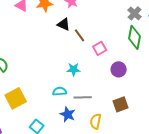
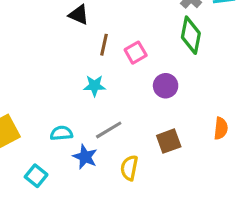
brown line: (80, 35) -> (104, 45), moved, turned 48
cyan semicircle: (60, 91) -> (61, 133), moved
gray line: (83, 97) -> (109, 130), turned -30

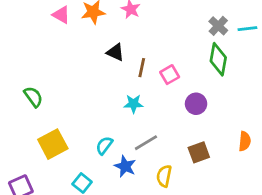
black triangle: (79, 15) -> (115, 52), moved
cyan semicircle: (61, 133) -> (104, 145), turned -48

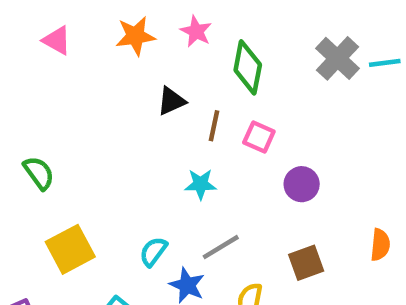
pink triangle: (61, 15) -> (57, 40), moved
gray cross: (218, 26) -> (338, 58), size x1.4
black triangle: (115, 52) -> (171, 101), turned -48
green diamond: (218, 59) -> (248, 67), moved
pink square: (170, 75) -> (259, 137), turned -36

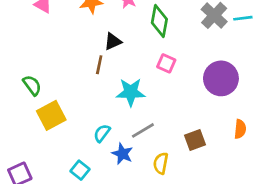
brown line: (214, 126) -> (99, 65), moved
cyan star: (201, 184) -> (131, 92), size x1.5
purple circle: (302, 184) -> (221, 78), moved, size x1.6
yellow square: (70, 249) -> (51, 115), moved

